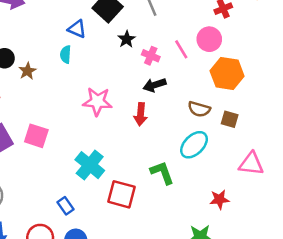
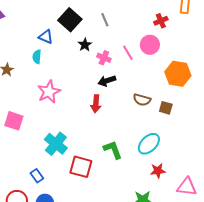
orange hexagon: (227, 74) -> (178, 74), moved
pink star: (97, 101) -> (49, 92), moved, turned -30
cyan ellipse: (194, 145) -> (149, 144), moved
pink triangle: (251, 164) -> (187, 187), moved

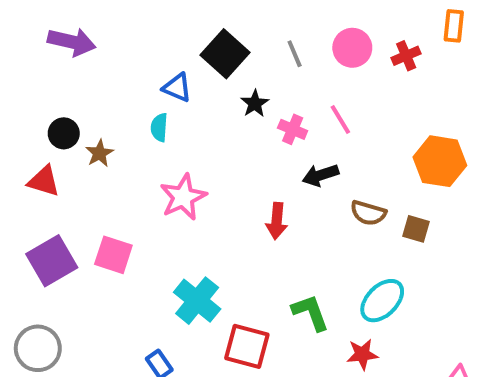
pink circle: (150, 45) -> (352, 48), moved
black arrow: (107, 81) -> (320, 175), moved
red star: (158, 171) -> (362, 354), moved

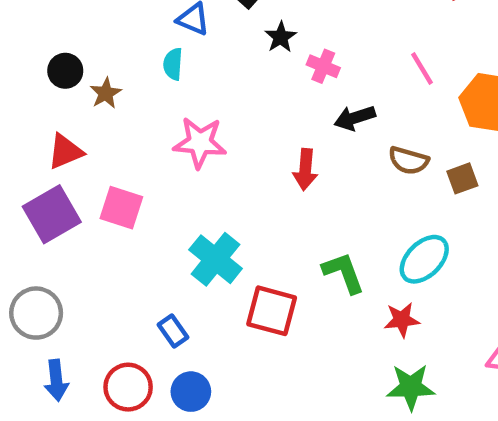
pink line: (340, 119) -> (422, 69), moved
red triangle: (44, 181) -> (65, 152), moved, turned -40
pink star: (183, 197) -> (200, 143), turned 30
brown square: (416, 229) -> (462, 178), turned -36

